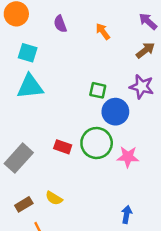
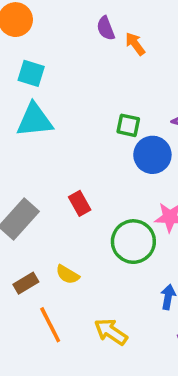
purple semicircle: (60, 24) -> (106, 28), moved
green circle: (97, 143) -> (133, 242), moved
red rectangle: (63, 147) -> (80, 203), turned 42

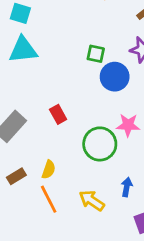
yellow semicircle: (67, 274) -> (49, 170), turned -102
orange line: (50, 325) -> (49, 199), moved
yellow arrow: (111, 332) -> (92, 201), moved

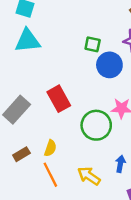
red rectangle: (58, 114) -> (59, 99), size x1.5

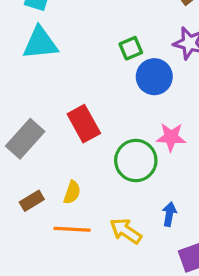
green square: (93, 44) -> (131, 48), turned -35
orange line: (50, 175) -> (72, 229), turned -60

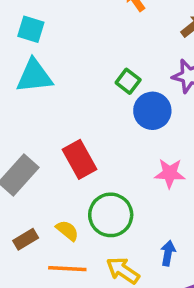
green square: (131, 48) -> (128, 81), turned -30
green circle: (136, 161) -> (111, 215), moved
yellow semicircle: (72, 192) -> (67, 231), turned -70

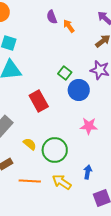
red rectangle: (79, 159) -> (39, 101), moved
yellow semicircle: (67, 231) -> (30, 144), moved

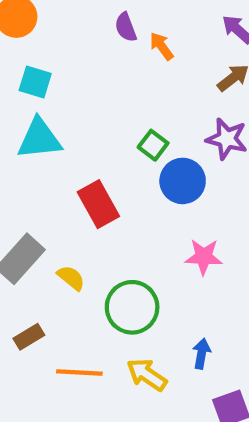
yellow semicircle: (30, 144) -> (71, 278), moved

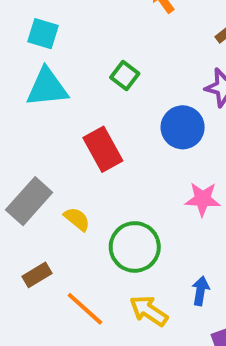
green square: (153, 145) -> (125, 76), moved
orange line: (79, 373) -> (85, 309), turned 39

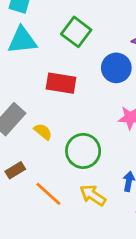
green square: (125, 76) -> (76, 32), size x1.5
red rectangle: (103, 149) -> (61, 83), turned -52

